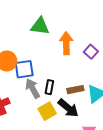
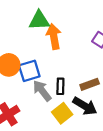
orange arrow: (66, 43) -> (54, 36), moved

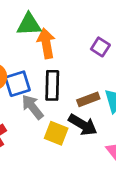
black rectangle: (60, 86) -> (52, 85), moved, size x1.5
yellow square: (62, 113) -> (56, 133), turned -30

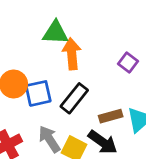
black rectangle: (52, 85) -> (74, 98), turned 32
gray arrow: (33, 107) -> (49, 139), moved

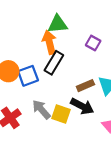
green triangle: (55, 33) -> (58, 24), moved
black rectangle: (74, 98) -> (54, 63), moved

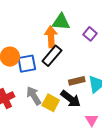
purple square: (93, 43) -> (90, 34), moved

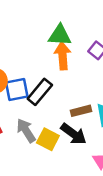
orange arrow: (51, 37) -> (63, 56), moved
black rectangle: (52, 56) -> (40, 92), moved

